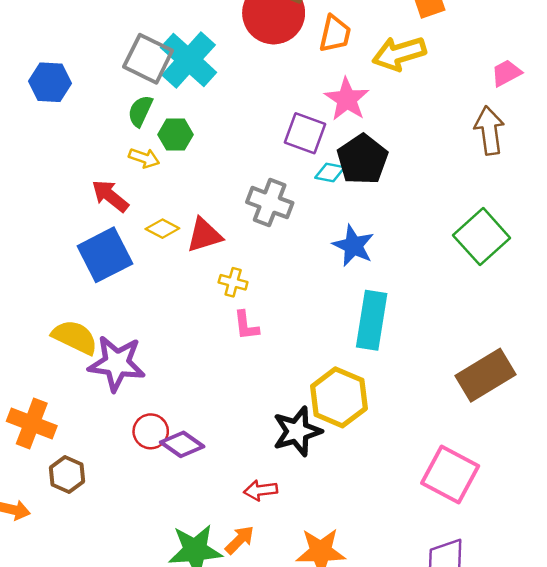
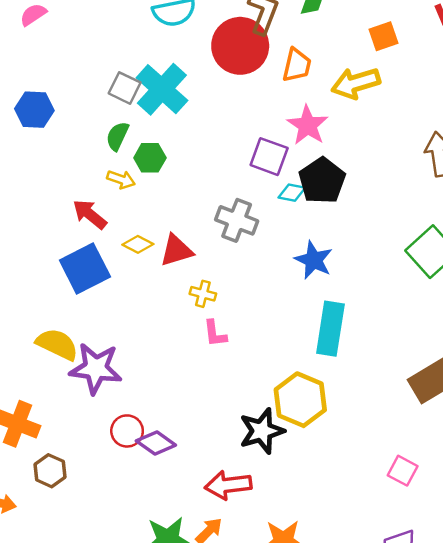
gray square: (148, 59) -> (125, 88), size x0.7
pink square: (450, 475) -> (403, 471), size x0.6
red arrow: (261, 490) -> (228, 485), size x1.5

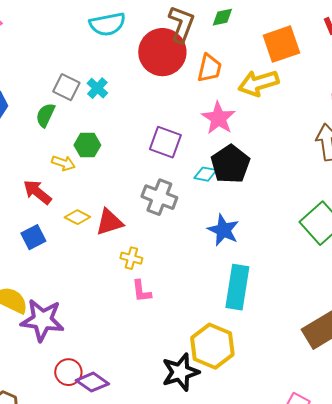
orange square: (383, 36) -> (281, 44), size x1.5
cyan cross: (162, 89) -> (97, 88), size x0.5
green semicircle: (117, 136) -> (45, 115), moved
purple square: (269, 157) -> (165, 142), moved
blue square: (85, 268) -> (33, 237), size x0.6

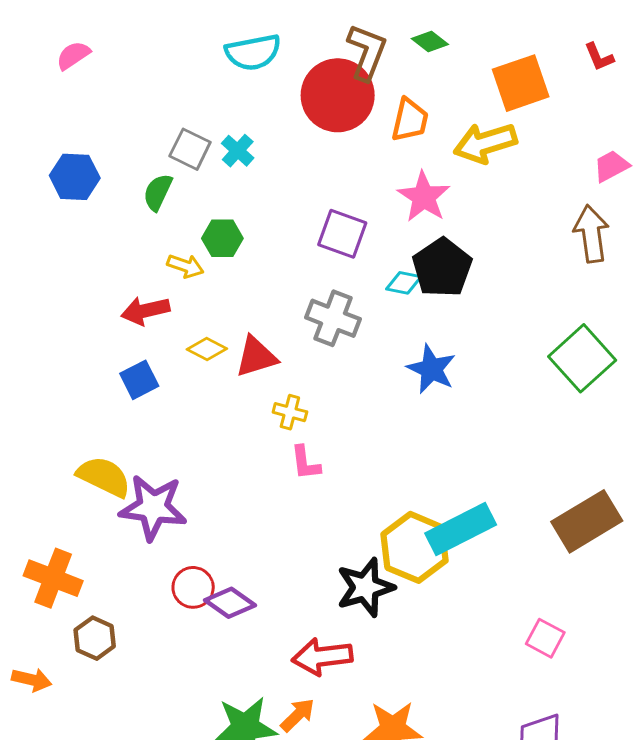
green diamond: (222, 17) -> (430, 42), turned 50
red arrow: (37, 192) -> (145, 311), turned -52
cyan rectangle: (237, 287) -> (461, 529), moved, turned 54

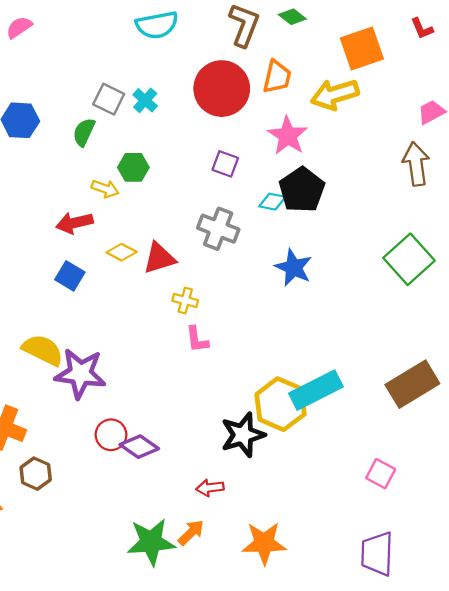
red circle: (338, 95) -> (222, 89), moved
purple square: (342, 234) -> (225, 164), size x0.7
blue square: (139, 380) -> (70, 276), turned -32
red arrow: (322, 657) -> (210, 488), size x0.6

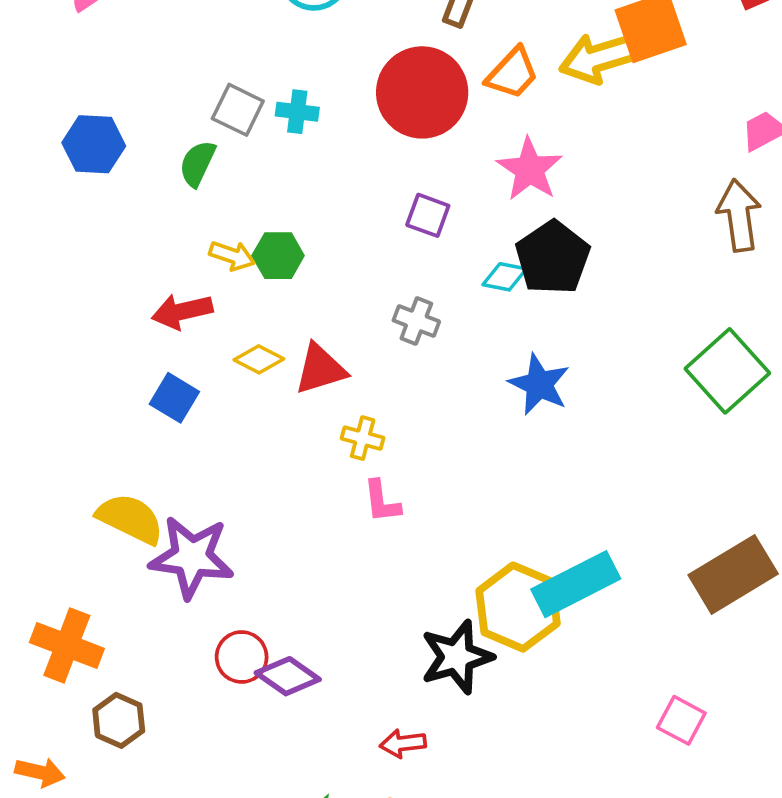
orange trapezoid: (277, 77) -> (512, 73), turned 30
yellow arrow: (335, 94) -> (599, 58), moved
cyan cross: (145, 100) -> (297, 112), turned -35
green hexagon: (133, 167) -> (278, 256), moved
gray cross: (218, 229) -> (416, 321), size x0.7

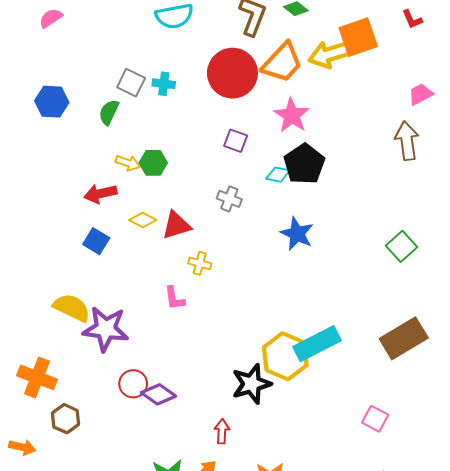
orange trapezoid: (512, 73) -> (282, 63), size x1.4
green square: (727, 371) -> (402, 246), moved, size x0.7
pink L-shape: (382, 501) -> (174, 298), moved
red arrow: (403, 743) -> (222, 431), turned 100

